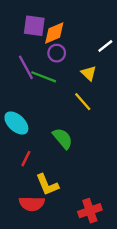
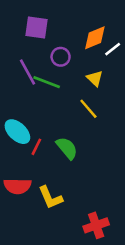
orange diamond: (54, 33) -> (95, 38), moved
red line: (26, 159) -> (36, 147), moved
red semicircle: (32, 204) -> (17, 186), moved

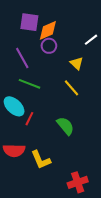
orange diamond: (95, 38) -> (48, 30), moved
green line: (47, 82) -> (29, 84), moved
green semicircle: (67, 148) -> (65, 126), moved

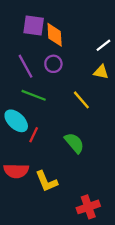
orange diamond: (48, 30) -> (55, 35), turned -70
purple circle: (49, 46) -> (53, 64), moved
yellow triangle: (77, 63) -> (101, 72), moved, turned -32

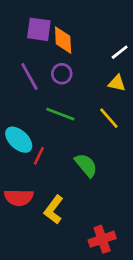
green line: (34, 95) -> (60, 114), moved
yellow line: (81, 100) -> (109, 118), moved
yellow L-shape: (46, 181) -> (54, 210), turned 60

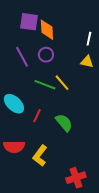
white line: (120, 52) -> (89, 39), turned -40
yellow line: (109, 118) -> (62, 83), moved
red line: (39, 156) -> (37, 116), moved

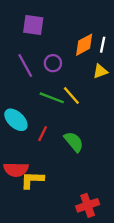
orange diamond: (47, 30) -> (84, 45), moved, turned 65
yellow triangle: (87, 62) -> (100, 71), turned -32
yellow L-shape: (40, 156) -> (32, 180), moved, turned 55

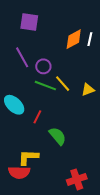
purple circle: (53, 63) -> (43, 66), moved
yellow triangle: (100, 71) -> (88, 90), moved
green semicircle: (74, 142) -> (58, 136), moved
red semicircle: (16, 169) -> (19, 172), moved

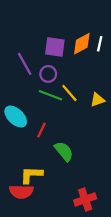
purple square: (29, 22) -> (55, 47), moved

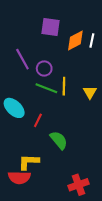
purple square: (55, 47) -> (50, 27), moved
yellow line: (69, 93) -> (64, 86), turned 42
yellow triangle: (97, 100) -> (90, 92), turned -40

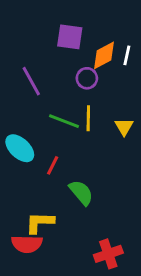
purple circle: (44, 68) -> (87, 78), moved

